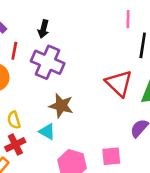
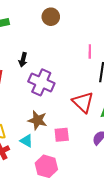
purple cross: (48, 62) -> (41, 82), moved
pink square: (111, 156) -> (62, 135), moved

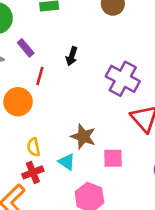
purple cross: (41, 82) -> (123, 79), moved

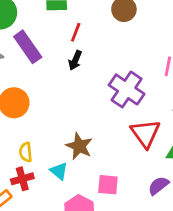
purple rectangle: (26, 48) -> (28, 47), size x1.6
red line: (40, 76) -> (76, 32), moved
pink square: (113, 158) -> (108, 185), moved

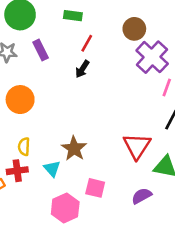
purple rectangle: (28, 47) -> (41, 50), size x0.7
purple cross: (127, 89) -> (152, 57), moved

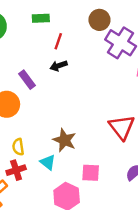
purple rectangle: (41, 50) -> (27, 80), moved
black arrow: (82, 69) -> (59, 66), turned 49

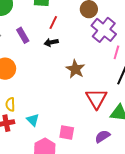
purple rectangle: (27, 80) -> (23, 35), moved
brown star: (65, 140) -> (75, 69), moved

